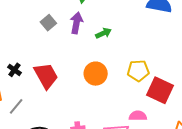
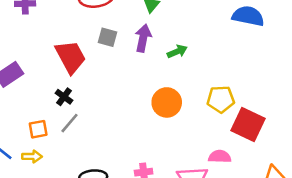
gray square: (48, 23) -> (107, 37), turned -35
red trapezoid: (46, 76) -> (70, 57), moved
gray line: (16, 106) -> (70, 123), moved

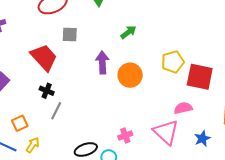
purple arrow: (143, 38) -> (102, 62), moved
orange square: (38, 129) -> (20, 123), moved
yellow arrow: (32, 156) -> (33, 145), turned -42

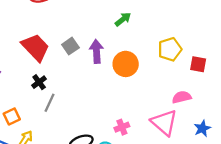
gray square: (70, 35) -> (70, 46), moved, turned -35
red square: (200, 77) -> (198, 64), size x0.6
black cross: (47, 91) -> (39, 82), turned 32

